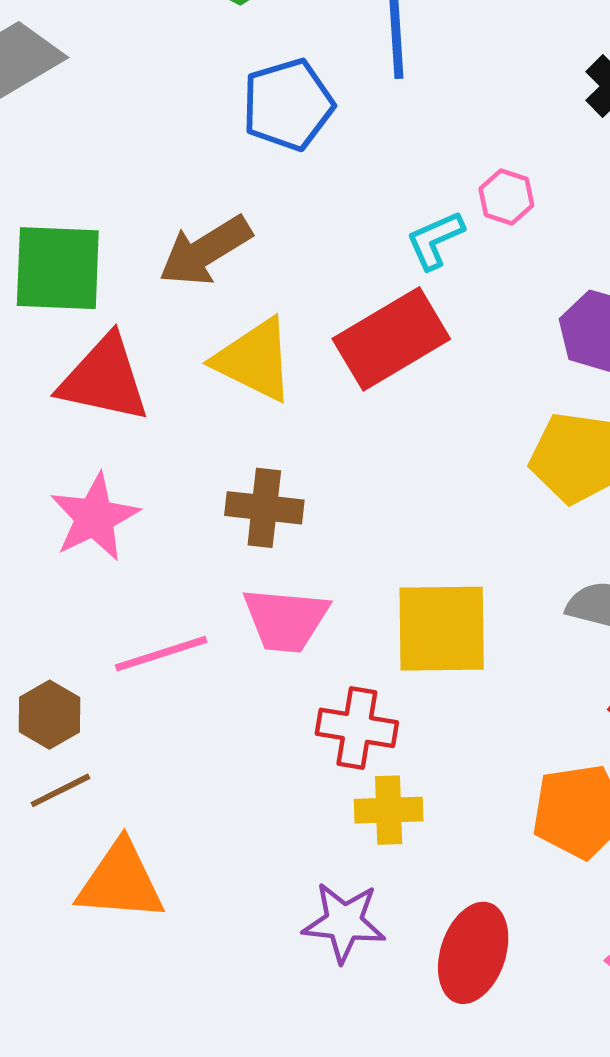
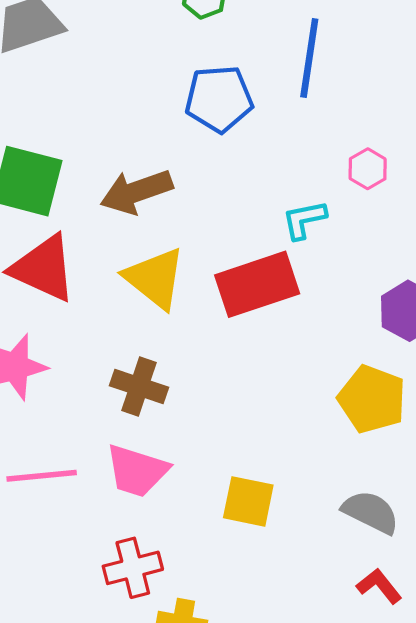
pink hexagon: (506, 197) -> (368, 169), moved
yellow square: (442, 629) -> (248, 501), size x0.7
red cross: (357, 728) -> (133, 568), moved, turned -36

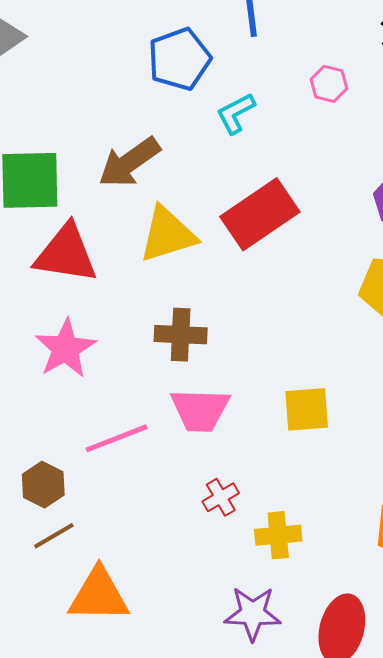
cyan L-shape: (304, 220) -> (236, 113), moved
yellow triangle: (155, 278) -> (168, 235), turned -40
red cross: (133, 568) -> (221, 497), size x0.7

